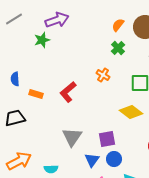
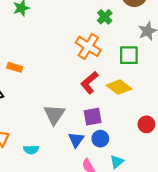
orange cross: (103, 75) -> (88, 46), size x1.6
red L-shape: (68, 92) -> (89, 83), moved

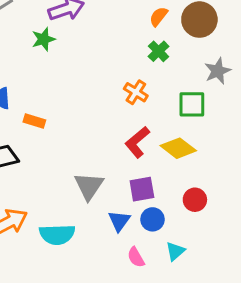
orange cross: (88, 46) -> (136, 92), size x0.7
red circle: (146, 124) -> (195, 200), moved
cyan semicircle: (31, 150) -> (57, 235), size x1.6

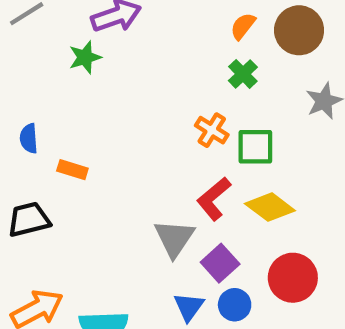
green square: (192, 104) -> (255, 147), moved
gray triangle: (89, 186) -> (174, 238), moved
purple square: (142, 189) -> (220, 263), turned -32
red circle: (195, 200) -> (293, 278), size x1.5

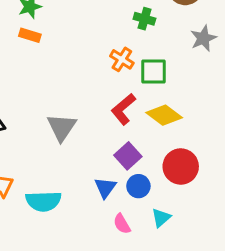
green cross: (243, 74) -> (144, 19), turned -30
orange rectangle: (72, 170) -> (30, 35), moved
gray triangle: (174, 238) -> (62, 127), moved

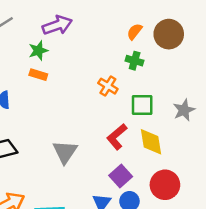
gray star: (203, 38) -> (184, 110), moved
orange cross: (122, 59) -> (108, 86), moved
yellow diamond: (164, 115) -> (151, 142), turned 44

